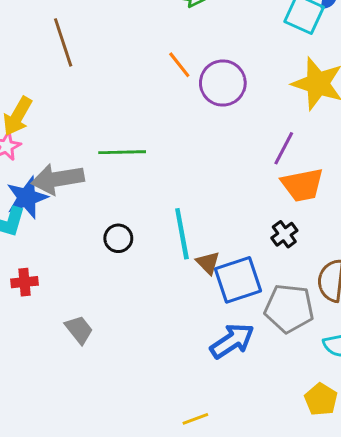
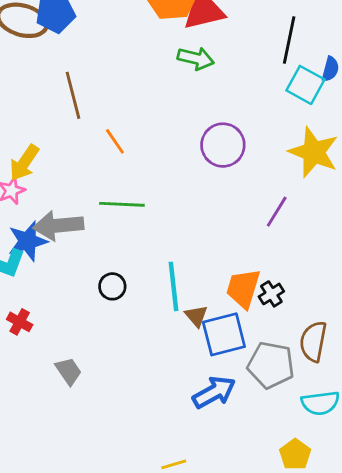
orange line: (179, 65) -> (115, 141), moved
orange trapezoid: (302, 185) -> (243, 288), moved, turned 114
red cross: (24, 282) -> (20, 322), turned 30

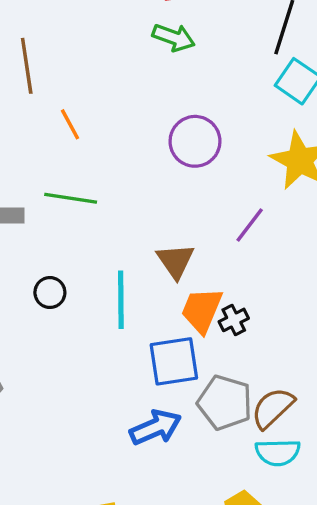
brown triangle: (196, 316) -> (175, 261), moved, size x1.4
brown semicircle: (313, 341) -> (273, 408), moved, turned 30

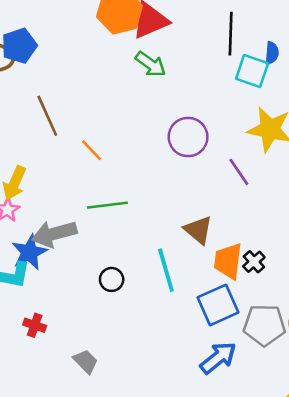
green arrow: (174, 37) -> (151, 64), turned 32
purple line: (250, 225) -> (239, 172), moved, turned -56

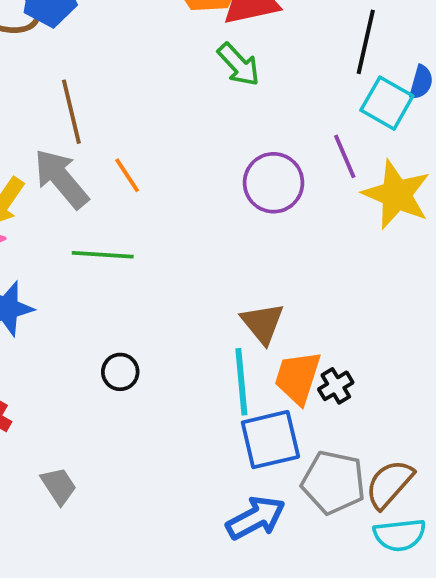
purple line: (239, 172) -> (345, 156), moved
green line: (107, 205) -> (103, 255), moved
gray arrow: (54, 234) -> (61, 179), moved, turned 54
cyan line: (166, 270) -> (241, 382), moved

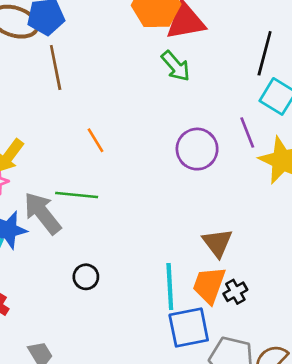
brown line: (71, 112) -> (56, 68), moved
gray arrow: (61, 179) -> (42, 213), moved
brown triangle: (263, 323) -> (217, 243), moved

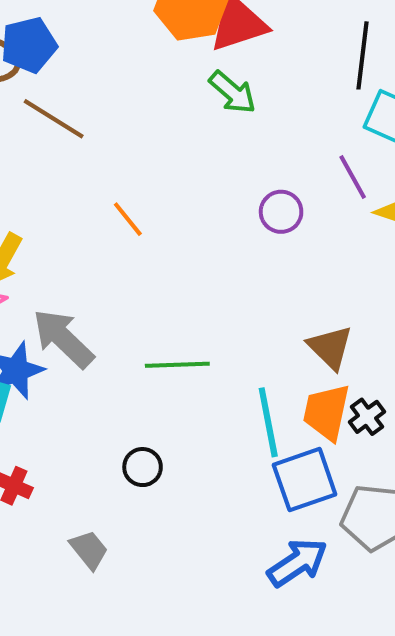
brown line: (56, 68) -> (54, 119), turned -39
purple circle: (197, 149) -> (281, 212), size x0.7
green line: (77, 195) -> (177, 365), moved
black circle: (86, 277) -> (143, 467), moved

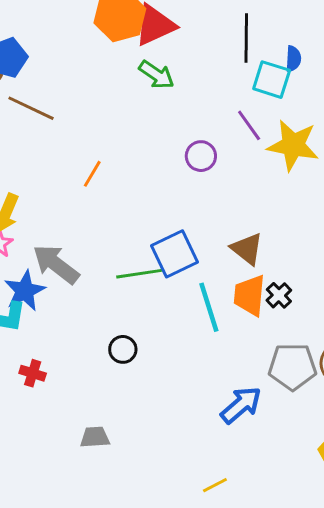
orange line: (128, 219) -> (92, 174), turned 76
blue square: (305, 480) -> (174, 254), moved
gray trapezoid: (89, 550) -> (95, 437), moved, turned -48

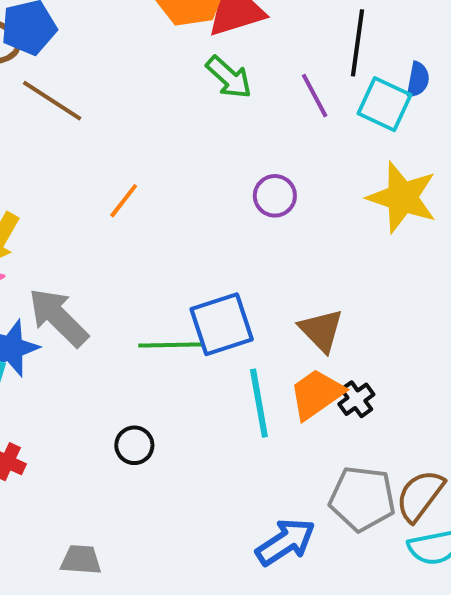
purple line: (249, 125) -> (315, 96), moved
orange trapezoid: (250, 295) -> (316, 394), turned 42

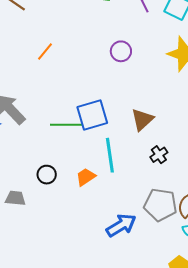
brown triangle: (321, 330) -> (142, 120), turned 30
orange trapezoid: (316, 394) -> (86, 177), moved, size x0.7
gray trapezoid: (81, 560) -> (15, 198), moved

